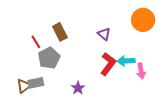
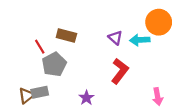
brown rectangle: (60, 32) -> (66, 36), turned -48
cyan arrow: (126, 61) -> (140, 40), moved
pink arrow: (141, 71) -> (158, 97), moved

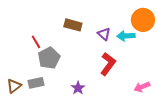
brown rectangle: (66, 36) -> (73, 25), moved
brown triangle: (26, 96) -> (14, 86), moved
pink arrow: (158, 97) -> (142, 87), turned 77

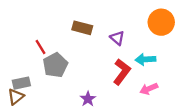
cyan arrow: (126, 36) -> (145, 59), moved
gray rectangle: (36, 83) -> (21, 83), moved
pink arrow: (142, 87) -> (149, 89), moved

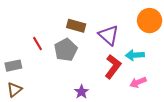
purple triangle: (117, 38) -> (109, 35), size x1.5
gray pentagon: (55, 65) -> (66, 50), moved
gray rectangle: (21, 83) -> (13, 66), moved

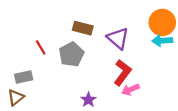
cyan arrow: (135, 55) -> (162, 41), moved
gray rectangle: (13, 66) -> (24, 77), moved
pink arrow: (138, 82) -> (130, 89), moved

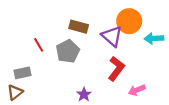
orange circle: (162, 22) -> (129, 21), moved
pink arrow: (130, 89) -> (137, 90), moved

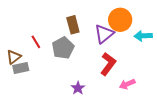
brown rectangle: (79, 27) -> (73, 25), turned 60
purple triangle: (112, 36) -> (104, 34), turned 40
brown triangle: (15, 92) -> (14, 57), moved

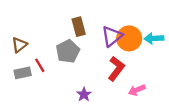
orange circle: (120, 20) -> (129, 38), moved
red line: (36, 42) -> (40, 65), moved
brown triangle: (14, 57) -> (19, 45), moved

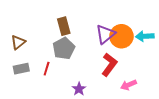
brown rectangle: (79, 27) -> (64, 26), moved
red line: (40, 65) -> (47, 69), moved, turned 48

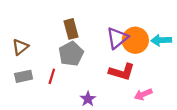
red L-shape: (109, 65) -> (122, 72), turned 70

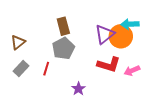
cyan arrow: (161, 40) -> (130, 24), moved
gray rectangle: (24, 76) -> (21, 69), turned -35
pink arrow: (143, 94) -> (132, 71), moved

